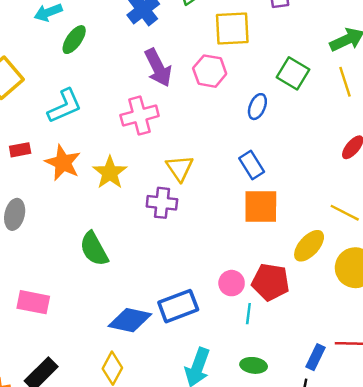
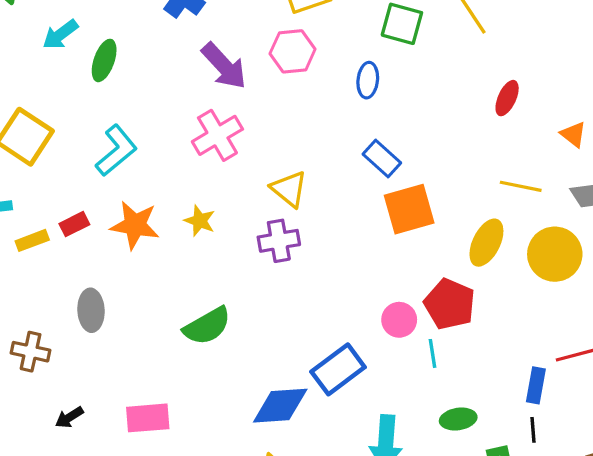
yellow star: (110, 173) -> (200, 221), size x0.7
green semicircle: (94, 249) -> (207, 326), turned -75
red pentagon: (271, 282) -> (450, 304), turned 30

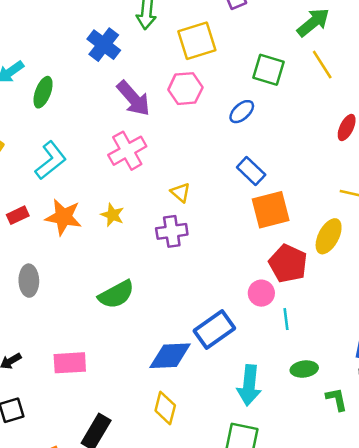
blue ellipse: (368, 80) -> (242, 112), turned 40
yellow triangle: (289, 189) -> (180, 192), size x0.7
red pentagon: (450, 304) -> (288, 263), moved

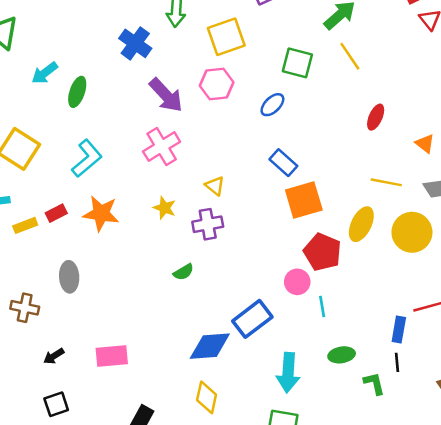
yellow star: (112, 215) -> (164, 208), moved
green semicircle: (116, 294) -> (183, 272), moved, size x0.6

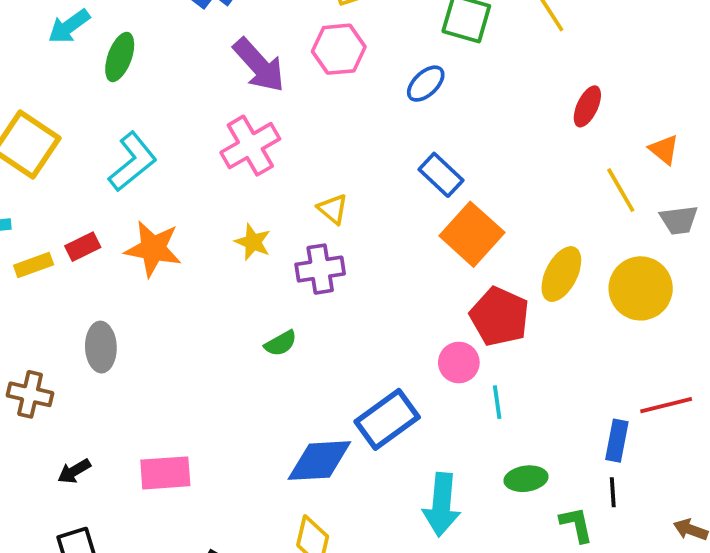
yellow line: (386, 182) -> (621, 190), moved, turned 48
orange square: (304, 200) -> (472, 234), turned -33

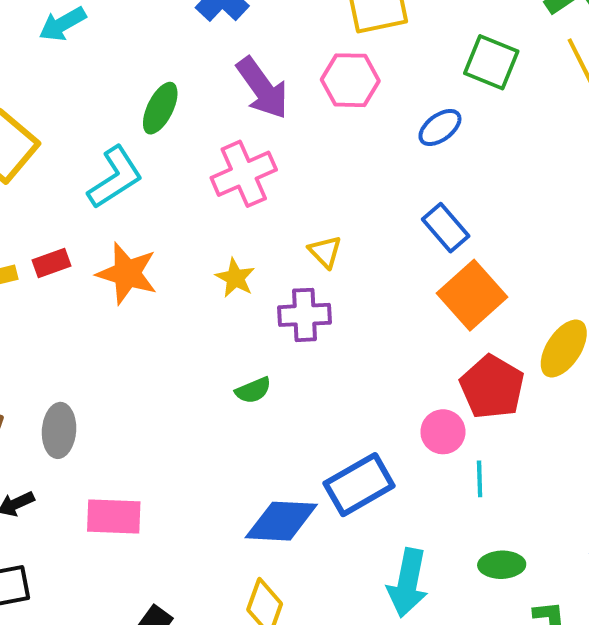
green ellipse: (120, 57) -> (160, 108), moved
gray ellipse: (101, 347) -> (59, 430), moved

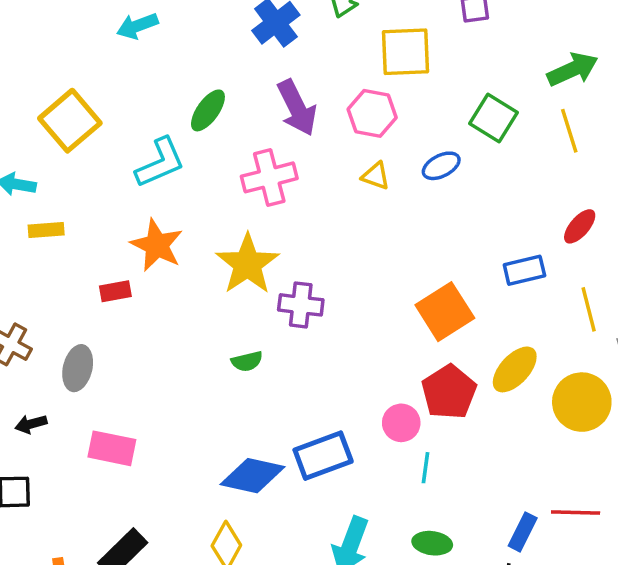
blue rectangle: (446, 228) -> (524, 270), moved, turned -72
yellow triangle: (325, 252) -> (376, 176), moved, turned -36
red rectangle: (51, 263) -> (115, 291), moved
yellow star: (235, 278) -> (247, 264), size x1.8

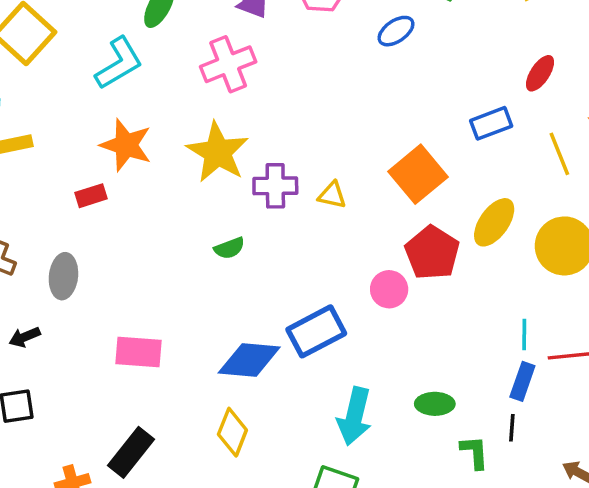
yellow triangle: (376, 176) -> (332, 195), moved
pink rectangle: (112, 448) -> (138, 352), moved
cyan line: (426, 468) -> (524, 335), moved

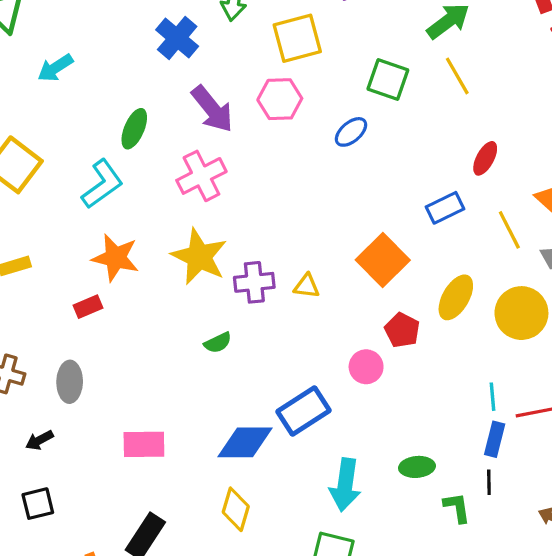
red pentagon: (432, 253) -> (402, 330), size x0.7

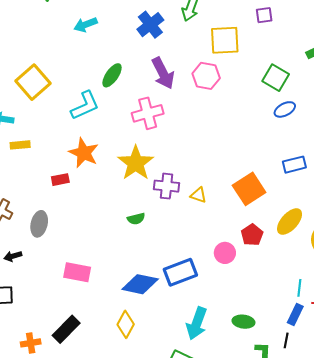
cyan arrow: (55, 68) -> (86, 25), moved
blue ellipse: (351, 132) -> (285, 109), moved

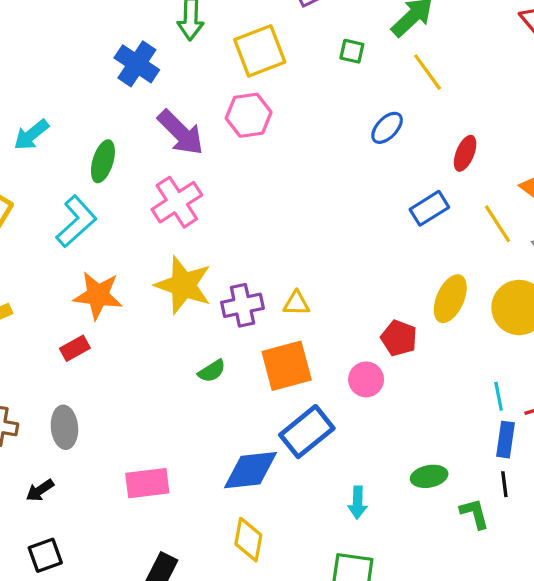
cyan arrow: (86, 25) -> (31, 135), moved
green square: (276, 78) -> (352, 51), moved, size x0.6
orange square: (249, 189) -> (287, 366), moved, turned 36
cyan arrow: (197, 323) -> (358, 502), size x0.6

